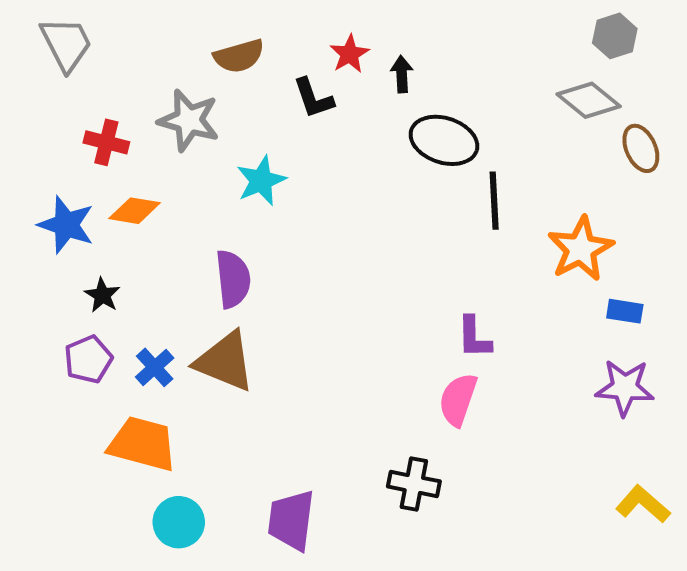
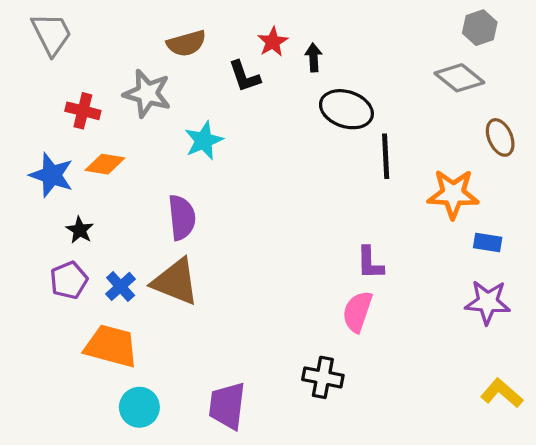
brown ellipse: (641, 148) -> (500, 137), moved
orange star: (581, 249) -> (453, 194), turned 30

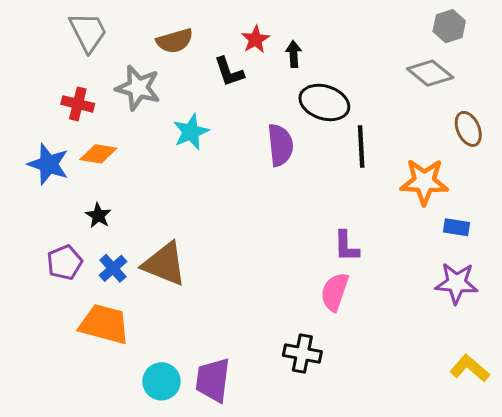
gray trapezoid: (52, 34) -> (88, 32), moved
purple semicircle: (182, 217) -> (280, 145), moved
black star: (80, 230) -> (98, 216), moved
cyan circle: (139, 407) -> (161, 381), moved

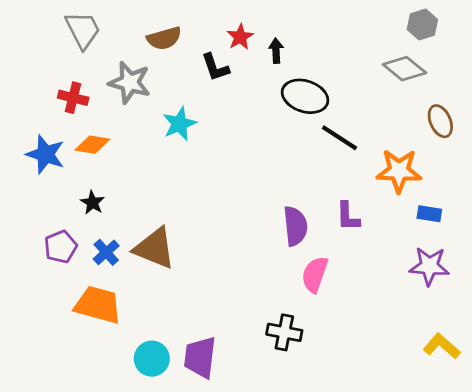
purple semicircle: (280, 145) -> (295, 226), moved
black line: (361, 147) -> (340, 138), turned -54
purple L-shape: (346, 246) -> (348, 216), moved

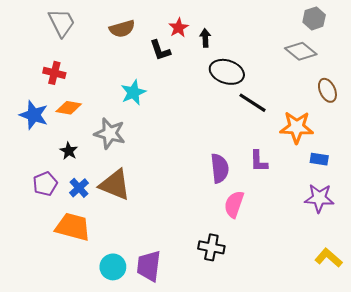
gray star: (130, 82) -> (110, 133), moved

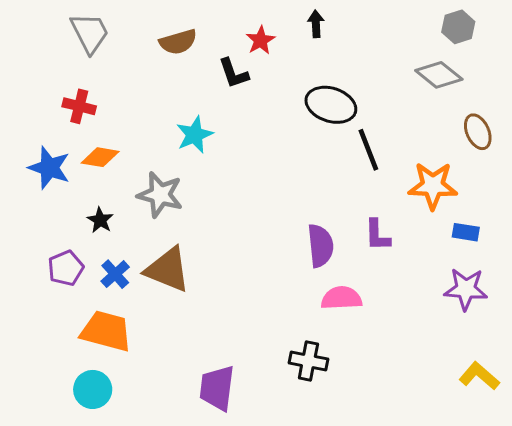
black arrow: (205, 38) -> (316, 24), moved
black line: (252, 103) -> (368, 150), turned 36
pink semicircle: (234, 204) -> (341, 298), turned 68
cyan circle: (113, 267) -> (93, 389), moved

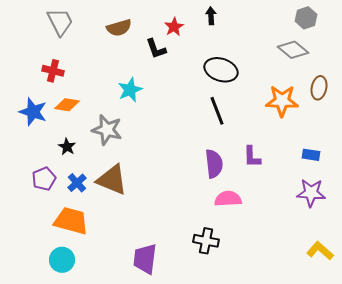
brown ellipse: (478, 132) -> (319, 88), turned 35
black line: (368, 150) -> (217, 111), moved
orange star: (433, 186) -> (282, 101), moved

